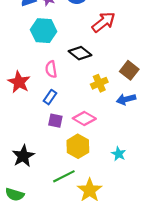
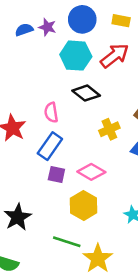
cyan hexagon: (44, 31) -> (76, 56), moved
blue rectangle: (50, 97) -> (50, 146), size x1.5
green line: (64, 176) -> (67, 242), turned 45

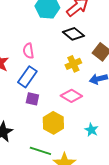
black diamond: (86, 93) -> (73, 34), moved
pink diamond: (91, 172) -> (71, 96), moved

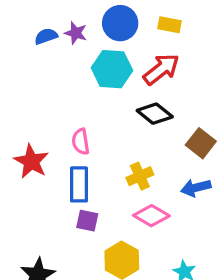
yellow cross: (73, 64) -> (140, 176), moved
blue rectangle: (27, 77) -> (79, 184), turned -35

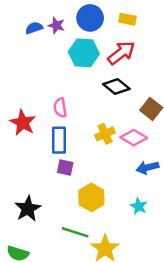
blue arrow: (196, 188) -> (147, 168), moved
pink diamond: (151, 216) -> (134, 138), moved

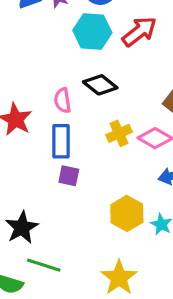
black diamond: (116, 86) -> (100, 85), moved
yellow hexagon: (91, 197) -> (127, 213), moved
green line: (75, 232) -> (44, 265), moved

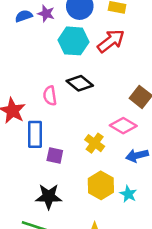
yellow cross: (119, 133) -> (95, 143), moved, turned -30
blue rectangle: (61, 141) -> (35, 134), moved
black star: (22, 227) -> (49, 197), moved, turned 30

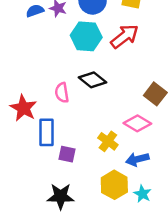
blue arrow: (137, 155) -> (137, 159), moved

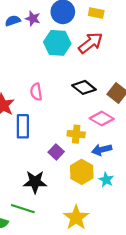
black diamond: (93, 80) -> (84, 87), moved
yellow cross: (108, 141) -> (76, 134), turned -30
purple square: (67, 154) -> (56, 152), moved, turned 32

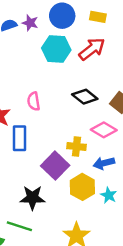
purple square: (56, 152) -> (55, 166), size x1.6

